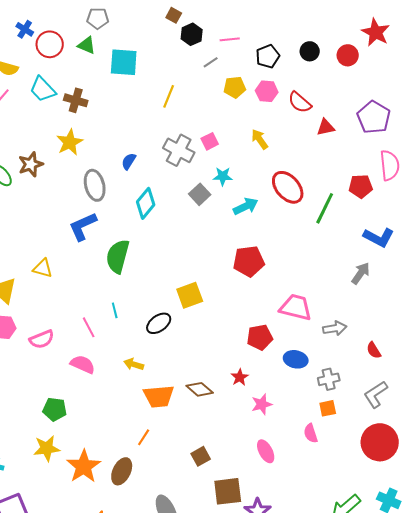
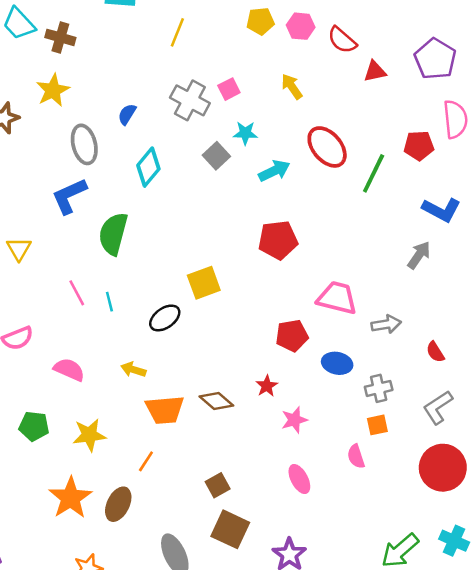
yellow triangle: (43, 268) -> (19, 249), turned 45
pink line: (89, 327) -> (77, 293), moved
yellow star: (47, 448) -> (89, 435), moved
brown square: (228, 491) -> (230, 529), moved, turned 32

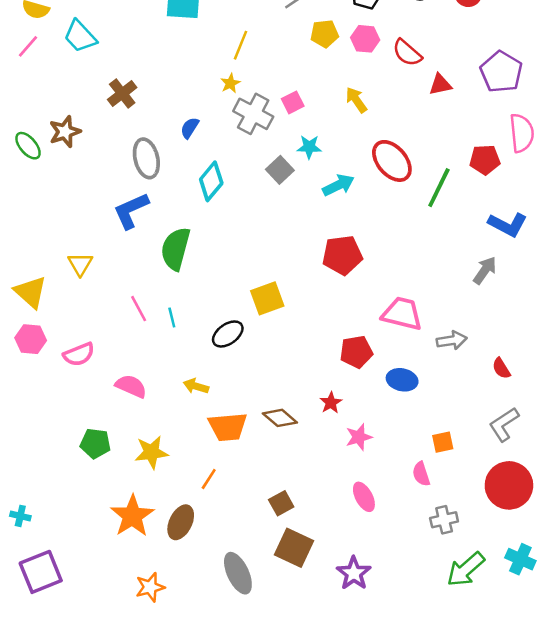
brown cross: (60, 37) -> (122, 94), moved, turned 36
yellow star: (53, 90) -> (230, 83), moved, size x0.6
gray cross: (379, 388) -> (444, 520), moved

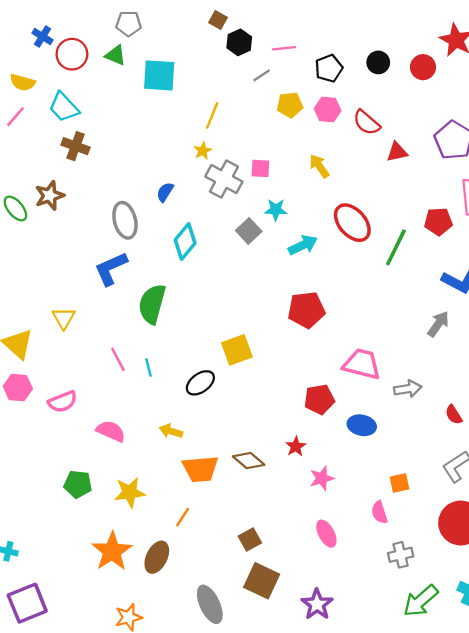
brown cross: (122, 94) -> (75, 146), moved, turned -32
pink square: (293, 102) -> (260, 168), turned 30

